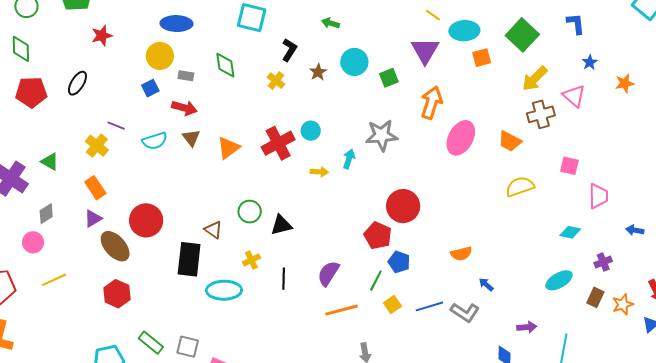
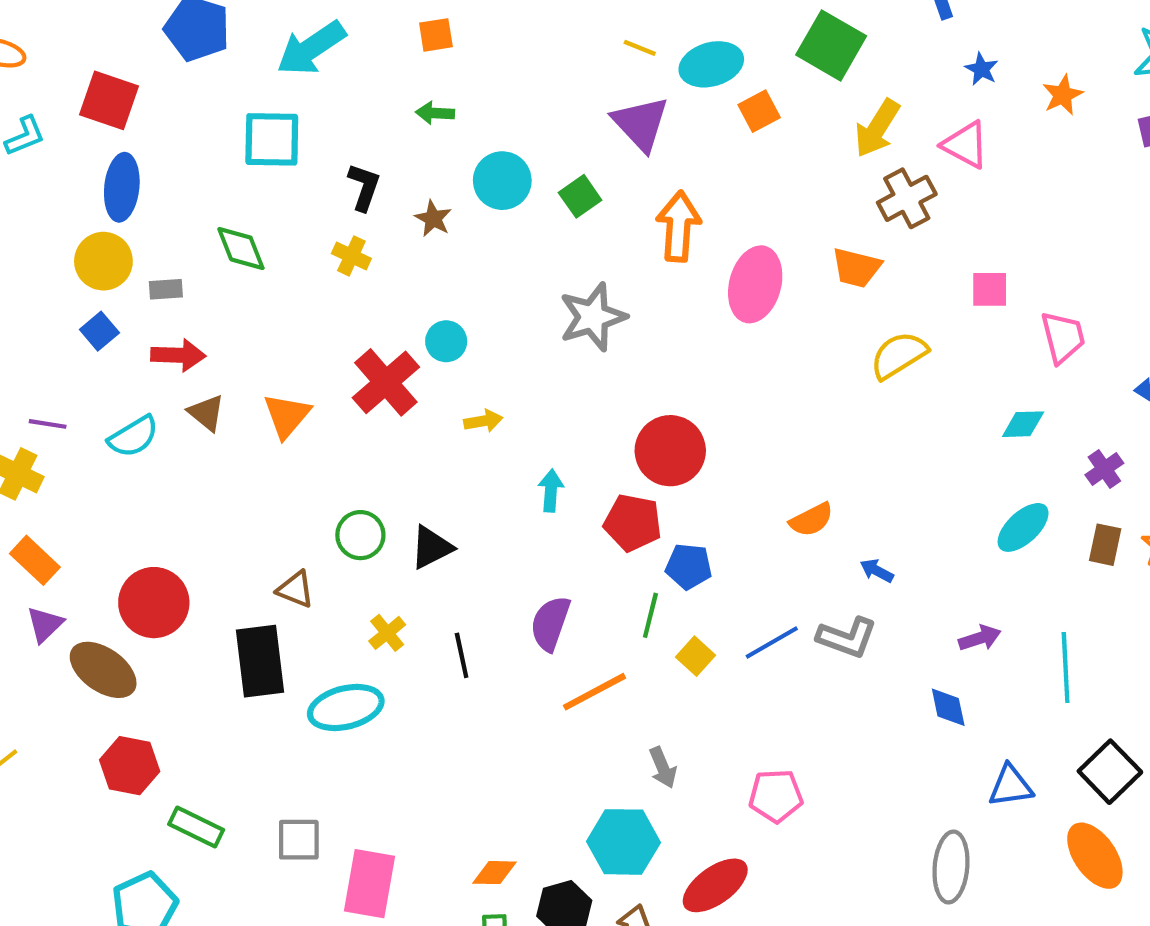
blue ellipse: (176, 24) -> (122, 187), turned -72
cyan arrow: (349, 159) -> (551, 491), moved
green rectangle: (151, 343) -> (196, 827), moved

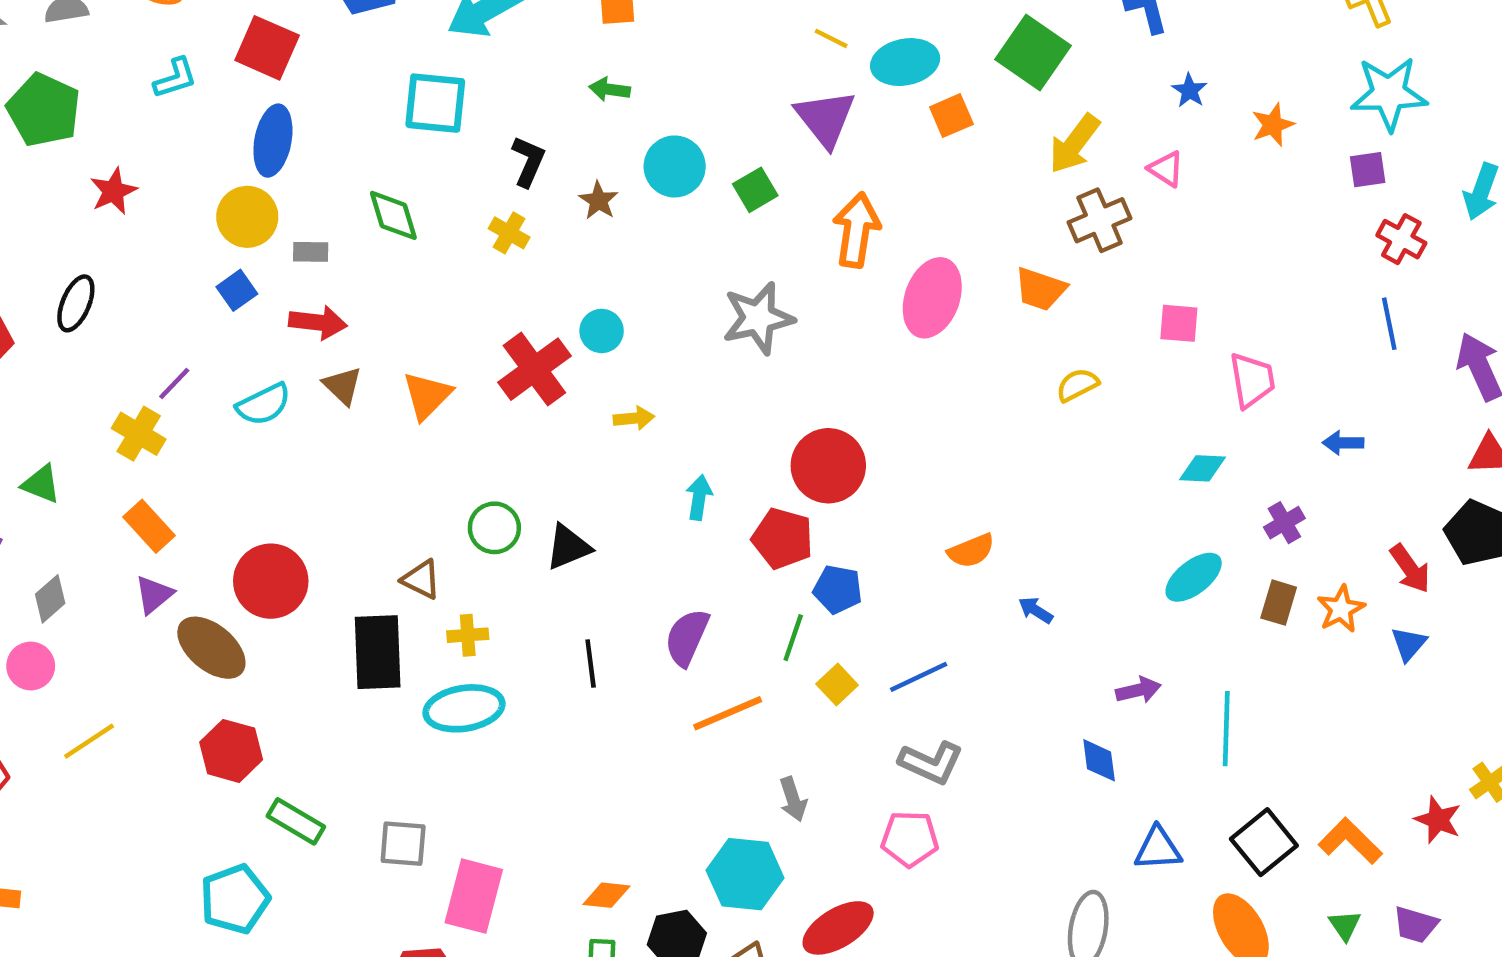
pink triangle: (966, 145) -> (1166, 169), size x0.7
yellow semicircle: (899, 355) -> (1077, 385), size x0.7
purple line: (48, 424) -> (174, 384), turned -60
yellow cross: (387, 633) -> (468, 635), moved, turned 30
gray L-shape: (847, 638) -> (931, 763), moved

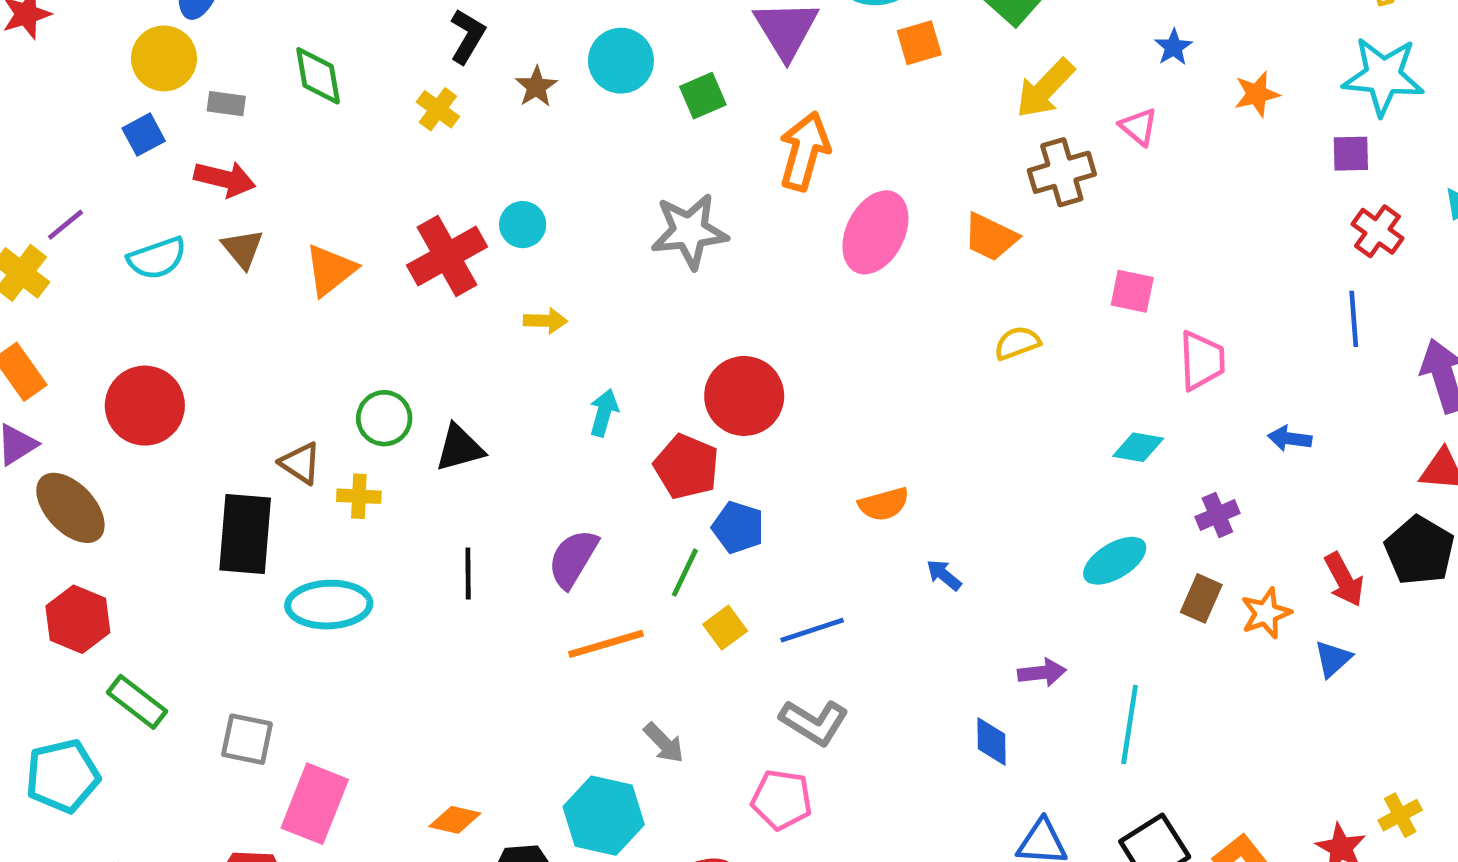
red circle: (271, 581) -> (145, 406), moved
yellow cross: (468, 635) -> (359, 496), moved
gray arrow: (793, 799) -> (664, 743), turned -33

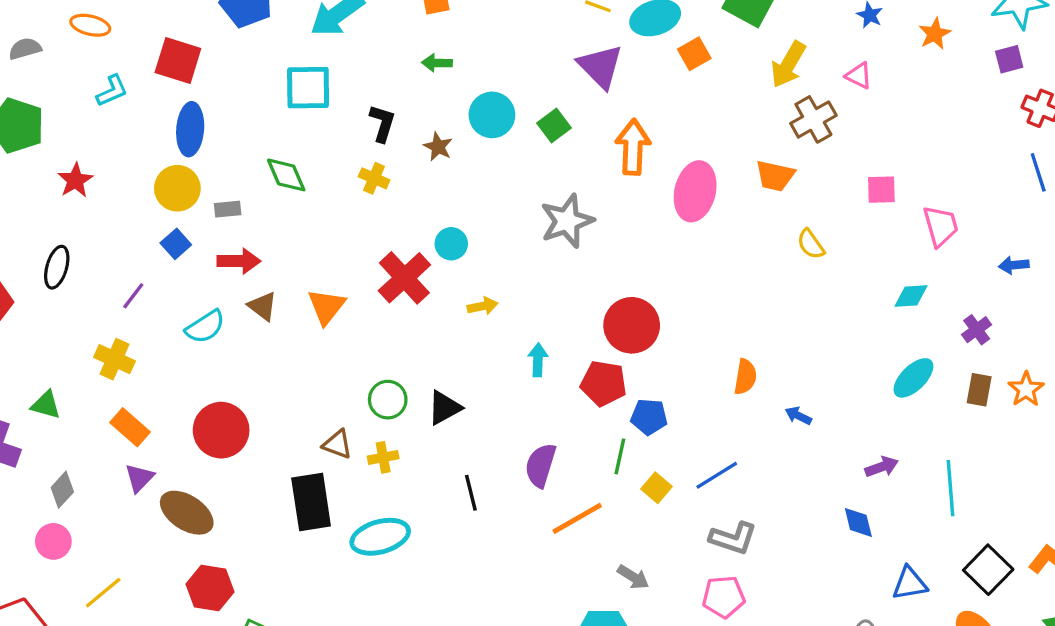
purple line: (65, 225) -> (133, 296), moved
yellow semicircle: (1017, 343) -> (811, 244), turned -92
orange semicircle: (884, 504) -> (745, 377), turned -52

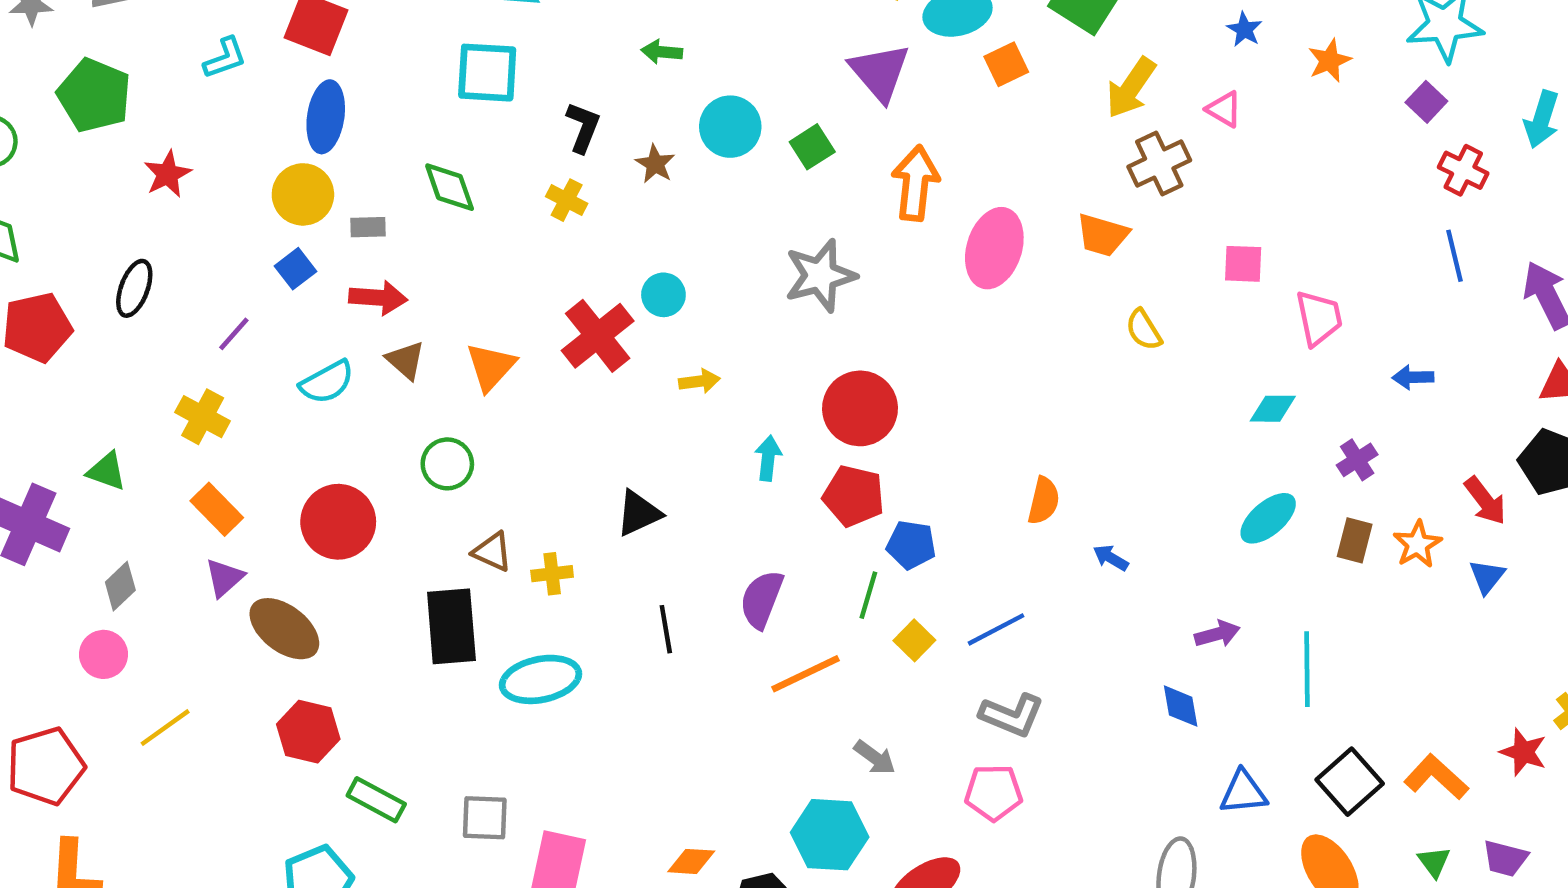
purple square: (1009, 59) -> (1426, 102), turned -36
red circle: (632, 325) -> (860, 408), moved
green circle: (388, 400) -> (447, 464), moved

